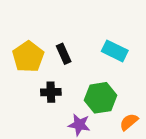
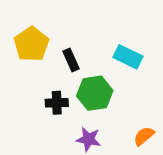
yellow pentagon: (28, 57) -> (31, 44), moved
green hexagon: (100, 98) -> (95, 93), moved

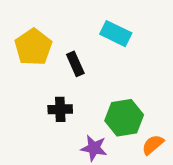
cyan rectangle: (128, 57) -> (116, 34), moved
green hexagon: (95, 93) -> (124, 118), moved

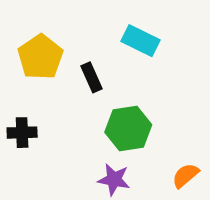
black cross: (60, 109) -> (22, 133), moved
green hexagon: (124, 118) -> (128, 128), moved

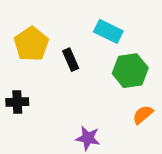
green hexagon: (128, 128) -> (130, 71), moved
orange semicircle: (185, 175) -> (143, 115), moved

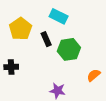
cyan rectangle: (108, 31) -> (59, 16), moved
green hexagon: (130, 71) -> (69, 49), moved

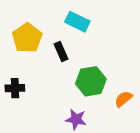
green hexagon: (69, 49) -> (91, 81), moved

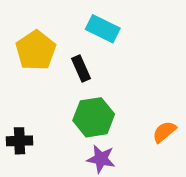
green hexagon: (91, 81) -> (94, 117), moved
black cross: (15, 88) -> (20, 141), moved

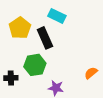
black rectangle: (81, 68) -> (45, 38), size x1.5
green hexagon: (94, 117) -> (35, 65), moved

